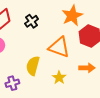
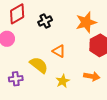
orange triangle: (59, 47) -> (59, 51), moved, size x0.6
yellow semicircle: (33, 66) -> (39, 65), turned 102

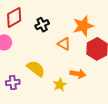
orange triangle: (59, 51) -> (64, 44), moved
orange arrow: (92, 76) -> (78, 74), moved

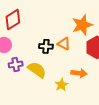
black cross: (42, 25) -> (46, 46), moved, turned 32
purple cross: (13, 82) -> (16, 65), moved

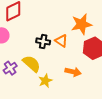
purple cross: (16, 65) -> (10, 68), moved, turned -32
yellow star: (61, 85) -> (45, 81), moved

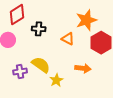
black cross: (43, 41) -> (39, 29), moved
purple cross: (10, 68) -> (20, 72), turned 32

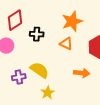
orange star: (86, 20) -> (72, 21), moved
yellow star: (56, 80) -> (48, 93), moved

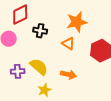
orange arrow: (82, 73) -> (68, 75), moved

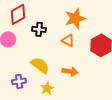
purple cross: (18, 71) -> (19, 81), moved

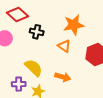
red diamond: (18, 14) -> (17, 15), turned 65
purple cross: (19, 81) -> (19, 84), moved

